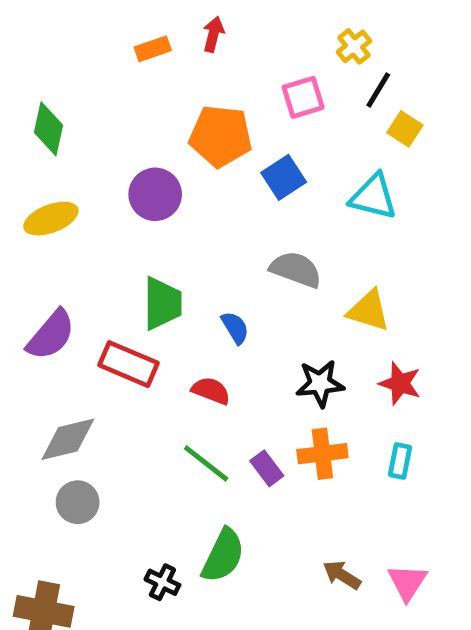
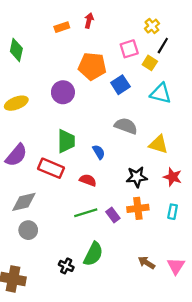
green diamond: (48, 129) -> (16, 50), moved
yellow square: (405, 129) -> (150, 63), moved
green line: (206, 463) -> (86, 213), turned -55

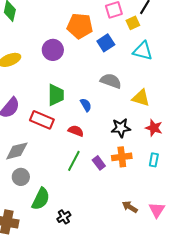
yellow square: (150, 63) -> (133, 23), turned 32
green line: (86, 213) -> (74, 161), turned -45
green semicircle: (93, 254) -> (41, 199), moved
black cross: (66, 266) -> (64, 217), moved, turned 32

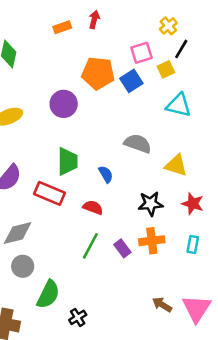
blue square: (106, 43) -> (131, 81), moved
pink triangle: (157, 210) -> (197, 308), size x1.4

